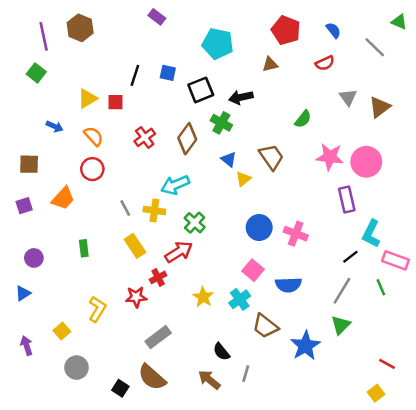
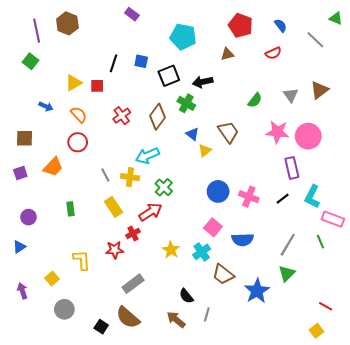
gray triangle: (348, 97) -> (291, 95), moved
black line: (350, 257) -> (283, 199), moved
yellow L-shape: (97, 309) -> (82, 260), turned -35

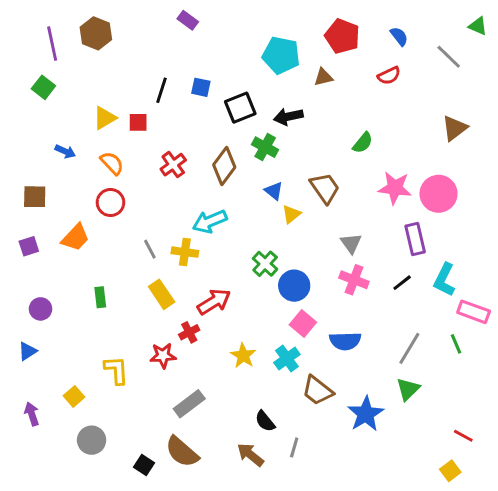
cyan pentagon: (183, 37) -> (281, 55), moved
gray triangle: (291, 95) -> (351, 243), moved
green cross: (164, 187) -> (265, 264), moved
blue circle: (218, 191) -> (294, 286), moved

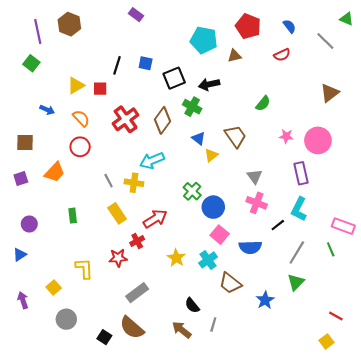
red cross: (173, 165) -> (126, 119), size x1.4
pink star: (395, 188) -> (286, 136), size x0.6
cyan L-shape: (444, 280) -> (299, 209), moved
black line: (402, 283) -> (278, 225), moved
blue star: (366, 414) -> (265, 300), size x0.7

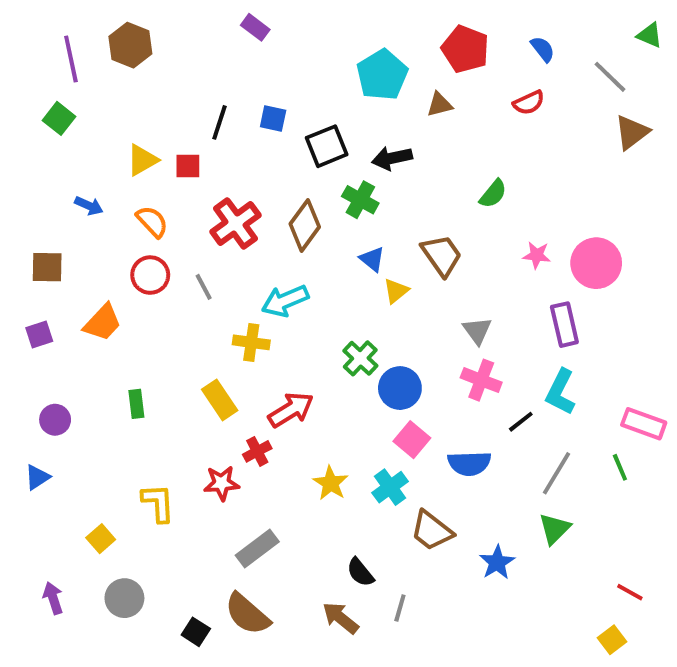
cyan pentagon: (204, 40) -> (382, 75), turned 30
brown triangle: (330, 93) -> (632, 132), moved
gray line: (109, 181) -> (204, 287), moved
purple arrow: (23, 300) -> (53, 598), moved

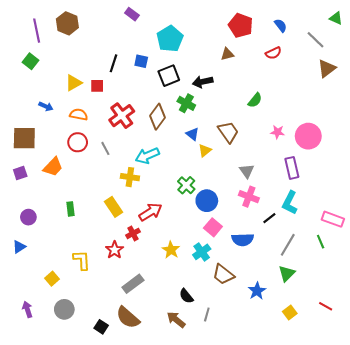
cyan pentagon: (382, 75) -> (170, 39), moved
orange semicircle: (152, 222) -> (79, 115), turned -36
brown square: (47, 267) -> (24, 138), size x1.4
red star: (222, 483) -> (115, 250), turned -30
yellow square: (612, 640) -> (290, 312), moved

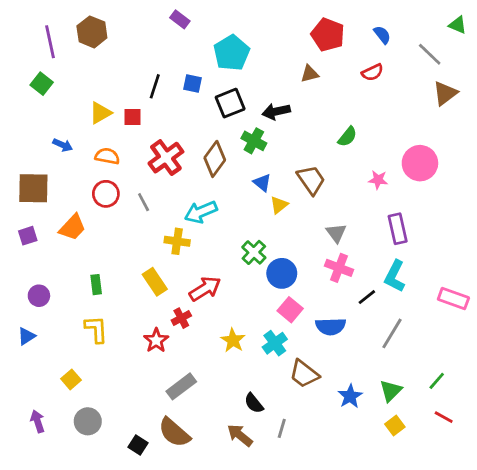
pink circle: (308, 136) -> (420, 163), moved
green line: (321, 242) -> (437, 381), moved, turned 64
yellow L-shape: (82, 260) -> (96, 329), moved
green triangle: (287, 273) -> (391, 391), moved

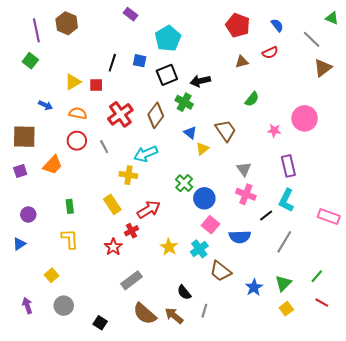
brown triangle: (310, 74) -> (242, 62), moved
brown semicircle: (174, 432) -> (145, 314), moved

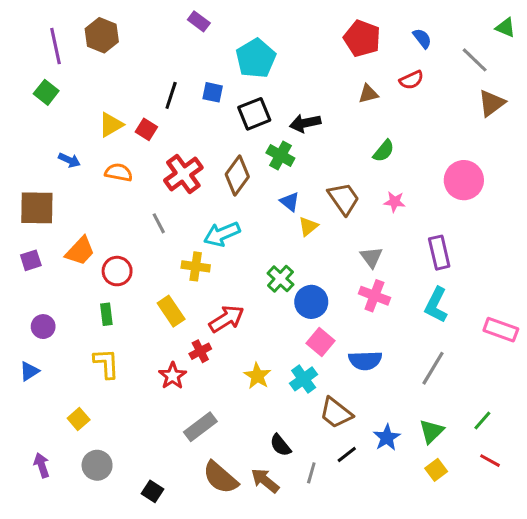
red square: (96, 85) -> (146, 129), turned 32
pink star: (274, 131) -> (394, 202), moved
red circle: (77, 141) -> (117, 271), moved
black line: (266, 216) -> (347, 454), moved

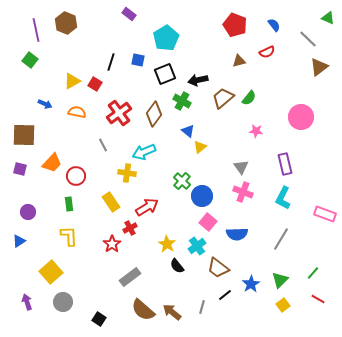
brown trapezoid: (344, 199) -> (223, 98), moved, turned -95
purple square: (31, 260) -> (20, 169), turned 32
yellow square: (79, 419) -> (51, 272), size x1.6
black semicircle: (280, 445) -> (177, 266), moved

